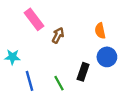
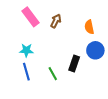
brown arrow: (58, 35) -> (56, 21), moved
cyan star: (12, 57) -> (26, 50), moved

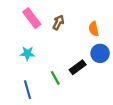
black rectangle: (74, 64) -> (78, 67), turned 35
blue line: (26, 72) -> (27, 90), moved

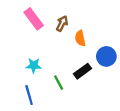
orange semicircle: (94, 29) -> (80, 38), moved
cyan star: (27, 53) -> (34, 66), moved

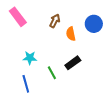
pink rectangle: (34, 19) -> (18, 17), moved
blue circle: (106, 56) -> (94, 24), moved

